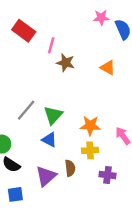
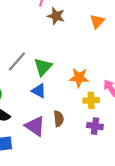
orange triangle: (108, 68) -> (97, 21), turned 42
yellow cross: (90, 150) -> (91, 100), moved
purple triangle: (46, 176) -> (35, 126), turned -45

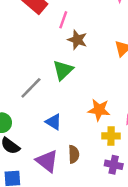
green triangle: (43, 67) -> (63, 70), moved

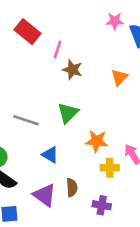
green triangle: (63, 70) -> (68, 113), moved
gray line: (31, 88) -> (26, 120), turned 65
purple cross: (114, 165) -> (102, 205), moved

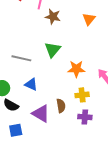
blue triangle: (50, 155) -> (31, 84), moved
yellow cross: (110, 168) -> (82, 95), moved

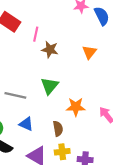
yellow cross: (82, 95) -> (62, 152), moved
brown semicircle: (61, 106) -> (58, 129), moved

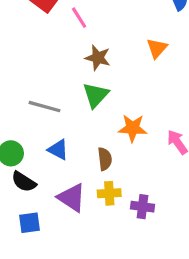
pink line: (36, 34) -> (79, 18), turned -48
brown star: (50, 50) -> (98, 58), moved

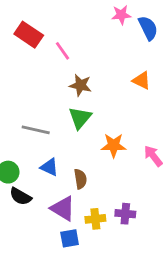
orange triangle: (157, 48) -> (142, 80), moved, turned -42
brown semicircle: (105, 159) -> (80, 179), moved
yellow cross: (109, 193) -> (95, 219), moved
blue square: (29, 223) -> (70, 238), moved

